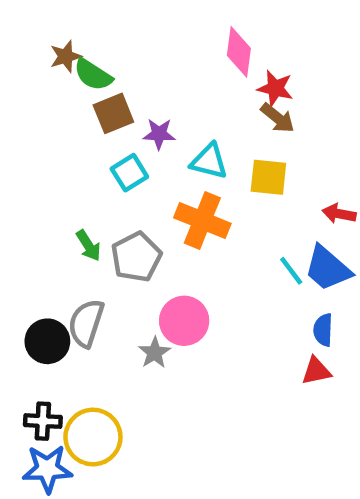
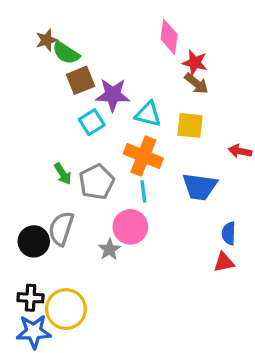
purple star: (159, 134) -> (113, 95), size x1.5
blue trapezoid: (328, 268) -> (200, 187), moved, turned -33
cyan line: (291, 271) -> (143, 191), moved, turned 30

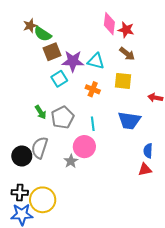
red star: (195, 63) -> (126, 30), moved
cyan triangle: (148, 114) -> (96, 61), moved
orange cross: (143, 156) -> (93, 89), moved, size x0.6

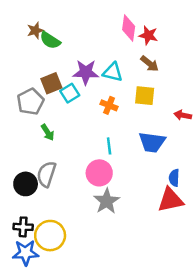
brown square: (52, 52) -> (51, 83), moved
gray pentagon: (62, 117) -> (30, 102), moved
gray star: (71, 161) -> (107, 201), moved, size x1.5
red triangle: (145, 170) -> (170, 200), size x1.6

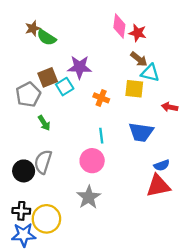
cyan triangle: (113, 72) -> (150, 73), moved
blue semicircle: (174, 178) -> (162, 165), turned -112
gray star: (107, 201) -> (89, 197), moved

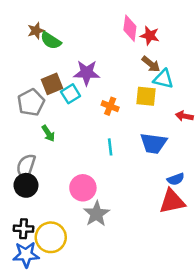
pink circle: (92, 161) -> (83, 188), moved
gray semicircle: (43, 162) -> (26, 167), moved

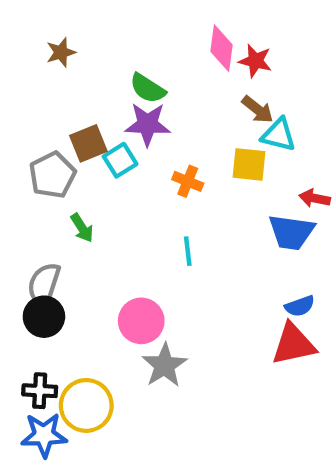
green semicircle: (51, 41) -> (148, 88), moved
blue trapezoid: (153, 143) -> (291, 232), moved

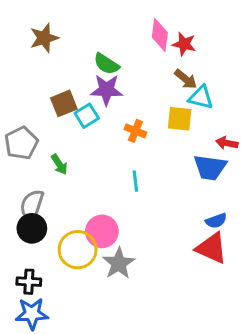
brown star: (61, 52) -> (44, 38), size x1.4
gray pentagon: (52, 175) -> (21, 143), moved
red triangle: (293, 344) -> (212, 248), turned 36
yellow circle: (86, 405) -> (78, 250), moved

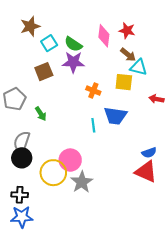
pink diamond: (160, 35) -> (104, 36), moved
cyan square: (87, 116) -> (49, 43), moved
blue trapezoid: (210, 167) -> (115, 116), moved

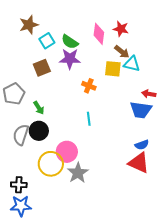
yellow square: (124, 82) -> (113, 69), moved
blue trapezoid: (115, 116) -> (141, 110), moved
black circle: (22, 158) -> (39, 131), moved

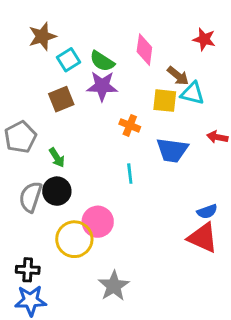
red star: (121, 29) -> (204, 39), moved
blue trapezoid: (141, 110) -> (172, 150), moved
gray star: (78, 173) -> (114, 286), moved

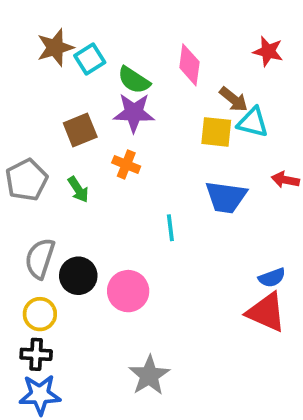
cyan square: (69, 60) -> (90, 59), moved
orange cross: (130, 125) -> (126, 165), moved
green arrow: (57, 157) -> (78, 189), moved
black circle: (57, 191) -> (78, 276), moved
yellow circle: (74, 239) -> (40, 314), moved, size x0.7

